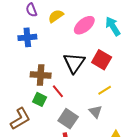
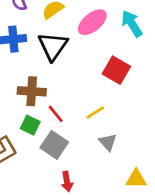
black triangle: (74, 63) -> (53, 46), moved
yellow line: (105, 90) -> (95, 112), moved
gray square: (68, 119) -> (54, 145), moved

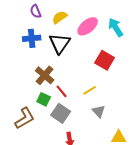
brown cross: (32, 91) -> (45, 75), turned 36

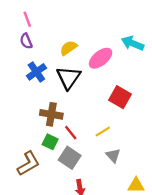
purple semicircle: (36, 11) -> (26, 41), moved
cyan arrow: (116, 27) -> (133, 43), moved, turned -36
blue cross: (32, 38) -> (36, 72), turned -30
brown cross: (45, 75) -> (51, 114), turned -30

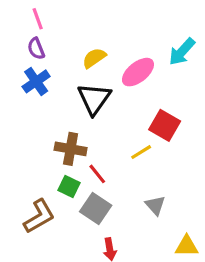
cyan arrow: (133, 43) -> (182, 52), turned -70
blue cross: (36, 72) -> (36, 81), moved
yellow line: (103, 131) -> (141, 152), moved

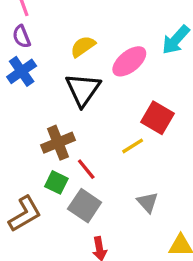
brown cross: (71, 149) -> (58, 143), turned -32

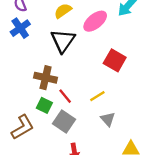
brown cross: (58, 143) -> (46, 78), turned 35
yellow line: (133, 146) -> (97, 96), moved

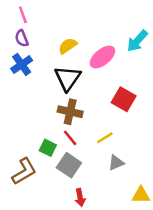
brown cross: (46, 78) -> (70, 112), moved
gray triangle: (108, 119) -> (116, 163), turned 49

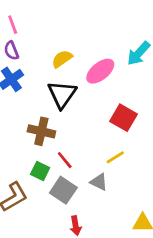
brown cross: (70, 112) -> (41, 131), moved
yellow line: (105, 138) -> (115, 157), moved
gray triangle: (116, 163) -> (99, 182), moved, turned 49

